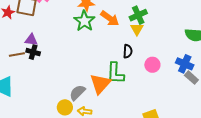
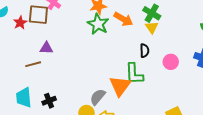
green cross: (138, 15) -> (152, 13), turned -30
black cross: (33, 52) -> (49, 101), moved, turned -32

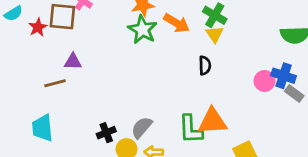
pink circle: (171, 62) -> (264, 81), moved
green L-shape: (134, 74) -> (191, 129), moved
orange triangle: (120, 86) -> (212, 121), moved, turned 50
black cross: (49, 101) -> (106, 133), moved

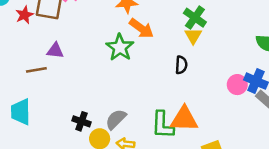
orange arrow: (177, 23) -> (141, 28), moved
green star: (143, 30) -> (120, 47), moved
black cross: (106, 133) -> (82, 121), turned 36

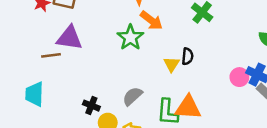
yellow triangle: (193, 36) -> (172, 64), moved
purple triangle: (55, 51) -> (69, 38), size x1.6
gray semicircle: (116, 119) -> (132, 96), moved

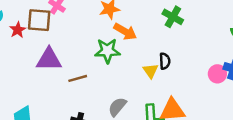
green star: (130, 37) -> (107, 51), turned -30
brown line: (51, 55) -> (78, 78), moved

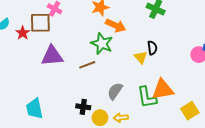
green star: (107, 51) -> (102, 44), turned 30
brown line: (78, 78) -> (87, 65), moved

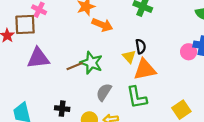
green star: (102, 44) -> (91, 63), moved
orange triangle: (163, 89) -> (145, 69), moved
black cross: (83, 107) -> (62, 109), moved

